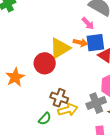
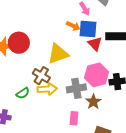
yellow triangle: (60, 48) -> (58, 54), moved
red circle: (45, 63) -> (19, 43), moved

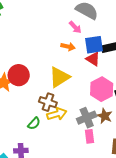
blue square: (88, 29) -> (94, 45), moved
gray cross: (76, 88) -> (87, 118), moved

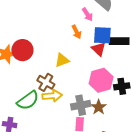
orange arrow: (68, 47) -> (77, 32), turned 40
yellow triangle: (59, 77) -> (62, 60), size x0.7
green semicircle: (34, 123) -> (28, 100), size x1.6

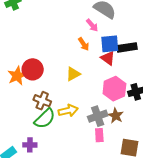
brown cross: (46, 82) -> (42, 101), moved

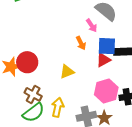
red triangle: (108, 58) -> (103, 60), turned 49
yellow arrow: (68, 111) -> (58, 107), turned -72

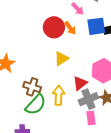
red triangle: (103, 60) -> (80, 83), moved
red circle: (27, 62) -> (54, 27), moved

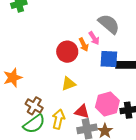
orange arrow: (70, 28) -> (84, 45), moved
red triangle: (80, 83) -> (82, 112), turned 42

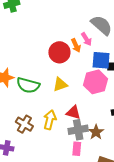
pink hexagon: (107, 104) -> (96, 82), moved
brown cross: (34, 106) -> (24, 124), moved
green semicircle: (34, 124) -> (28, 85), moved, turned 50

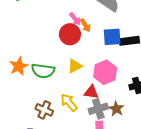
pink arrow: (86, 39) -> (75, 19), moved
pink hexagon: (96, 82) -> (105, 72), moved
yellow arrow: (50, 120) -> (69, 102), turned -48

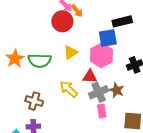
blue square: (112, 37) -> (108, 38), moved
brown cross: (44, 110) -> (34, 101), moved

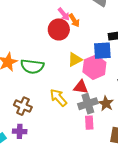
yellow triangle: (71, 52) -> (75, 59), moved

